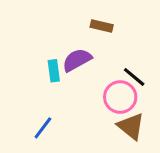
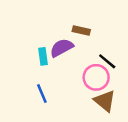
brown rectangle: (102, 26) -> (81, 30), moved
blue line: (43, 128) -> (42, 93), moved, turned -60

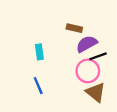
purple semicircle: (62, 48) -> (87, 44), moved
black line: (107, 61) -> (98, 56), turned -60

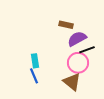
cyan rectangle: (39, 52) -> (35, 61), moved
brown triangle: (96, 92) -> (72, 82), moved

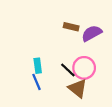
purple semicircle: (77, 39) -> (92, 33), moved
black line: (87, 50) -> (68, 70), moved, turned 63

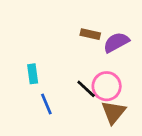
cyan rectangle: (38, 66) -> (33, 74), moved
brown triangle: (78, 88) -> (113, 112), moved, turned 30

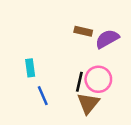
black line: (86, 89) -> (79, 82), turned 60
brown triangle: (113, 112) -> (88, 103), moved

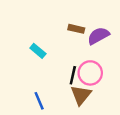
cyan rectangle: (30, 68) -> (38, 51), moved, turned -42
blue line: (43, 96) -> (39, 101), moved

